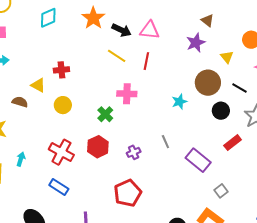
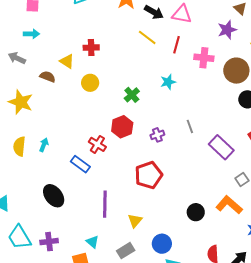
pink cross: (127, 94) -> (204, 58), moved
cyan star: (179, 102) -> (168, 82), moved
red cross: (61, 152) -> (97, 144), moved, size x0.7
cyan arrow: (21, 159) -> (44, 145), moved

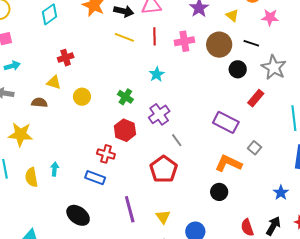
red cross: (91, 48) -> (66, 58), moved
gray line: (190, 126) -> (177, 140), moved
purple cross: (157, 135) -> (159, 114), moved, size x1.5
orange L-shape: (229, 205) -> (228, 163), moved

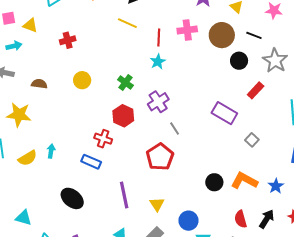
red line: (154, 36) -> (159, 37), moved
yellow triangle: (54, 82) -> (30, 25), moved
orange L-shape: (228, 163) -> (244, 181), moved
yellow semicircle: (31, 177) -> (28, 158), turned -114

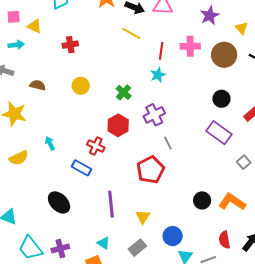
black circle: (239, 61) -> (221, 99), moved
cyan arrow: (51, 151) -> (50, 143), moved, turned -40

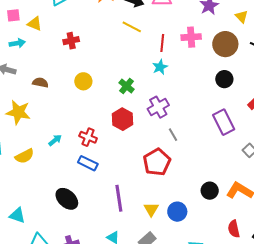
black circle: (221, 99) -> (224, 79), moved
purple rectangle: (219, 133) -> (224, 122), turned 30
cyan arrow: (50, 143) -> (55, 140), turned 80
red cross: (96, 146) -> (88, 137), moved
blue circle: (173, 236) -> (177, 212), moved

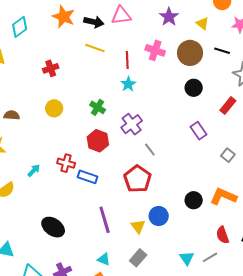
pink cross: (191, 37) -> (155, 50), turned 30
red cross: (71, 41) -> (51, 68), moved
purple rectangle: (224, 122) -> (199, 131), size x0.7
blue rectangle: (88, 163) -> (87, 177), moved
blue circle: (177, 212) -> (159, 216), moved

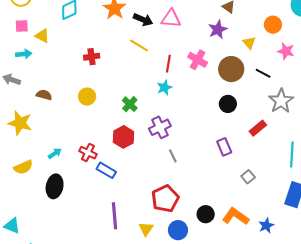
red pentagon: (137, 179) -> (165, 199), moved
blue circle: (159, 216) -> (178, 230), moved
black ellipse: (53, 227) -> (55, 186), moved, turned 55

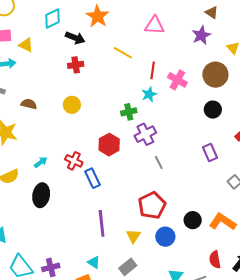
black arrow: (143, 20) -> (75, 38), moved
pink cross: (198, 60) -> (177, 80), moved
green cross: (130, 104) -> (129, 112), moved, turned 35
blue rectangle: (106, 170) -> (92, 178), turned 36

